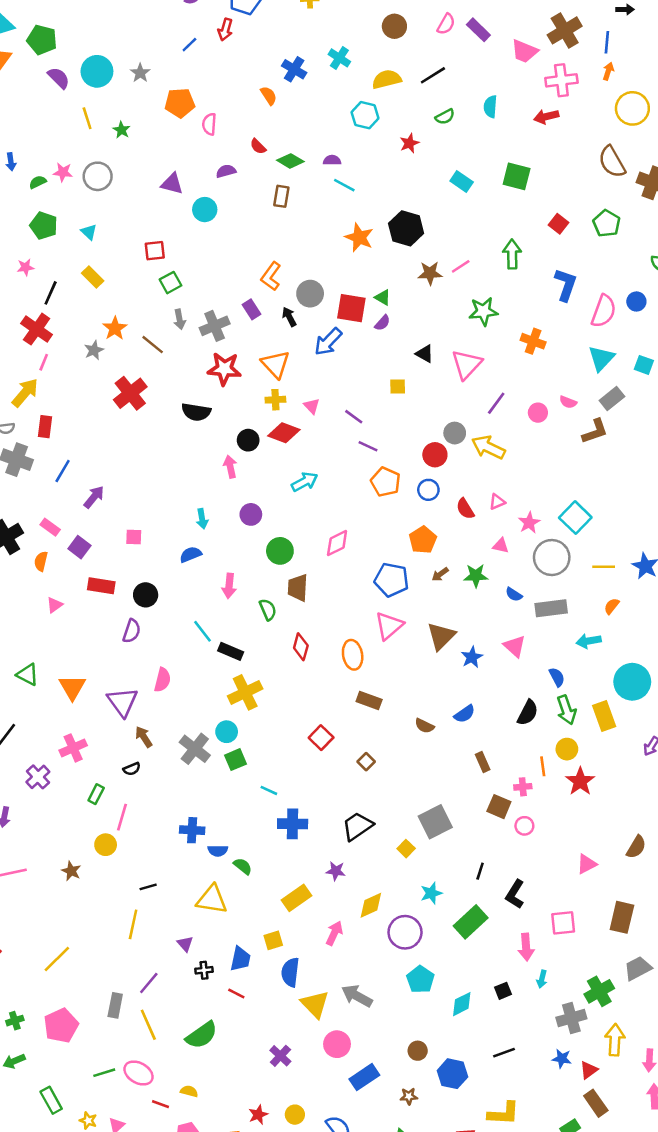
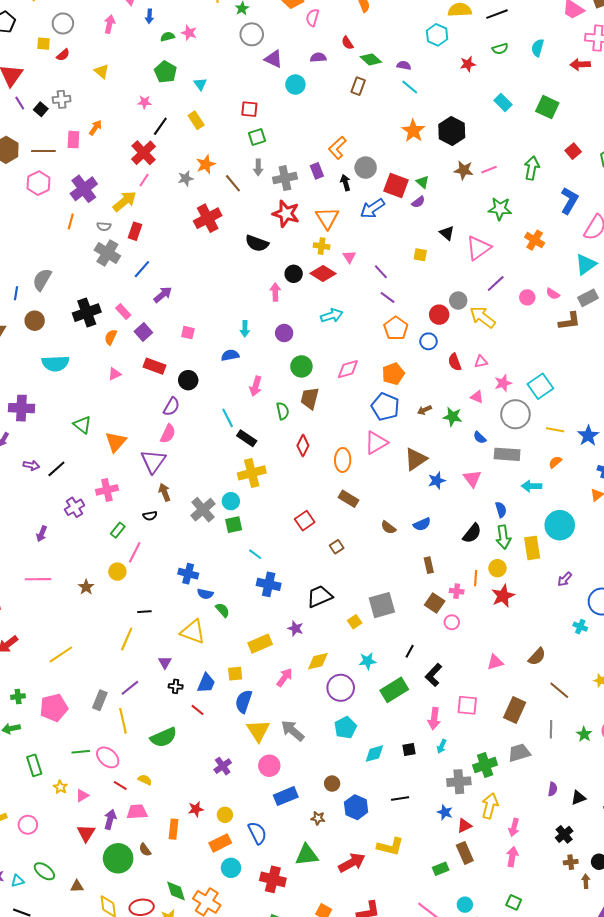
gray circle: (98, 176) -> (252, 34), moved
orange pentagon: (423, 540) -> (393, 374), moved
pink semicircle: (162, 680) -> (168, 434), moved

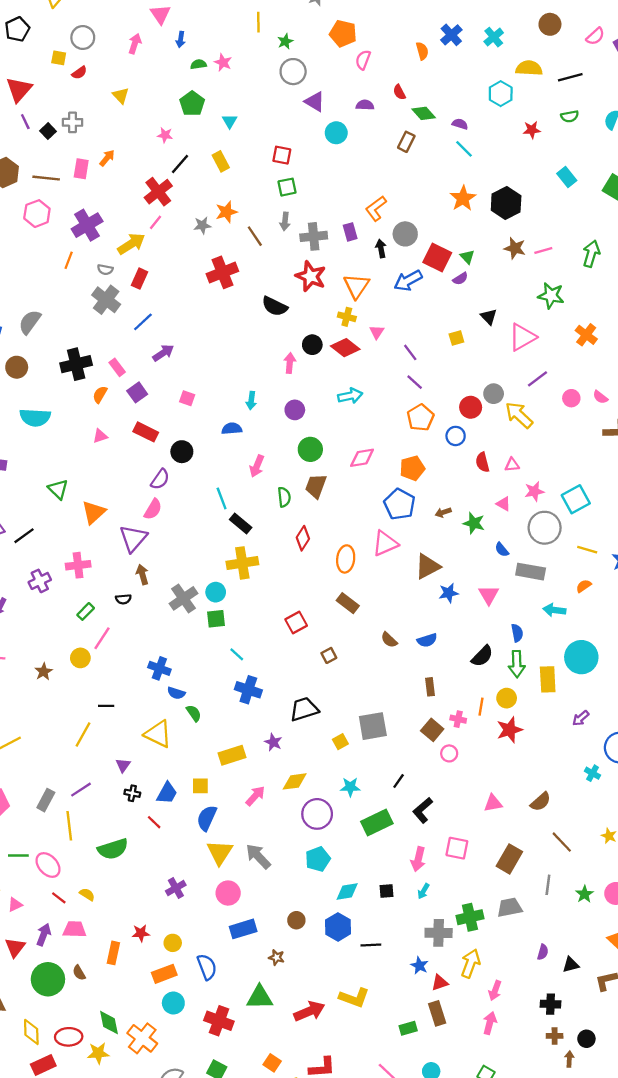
yellow square: (420, 255) -> (456, 338), turned -32
blue hexagon: (356, 807) -> (338, 927), moved
black cross: (564, 834) -> (551, 1004), turned 36

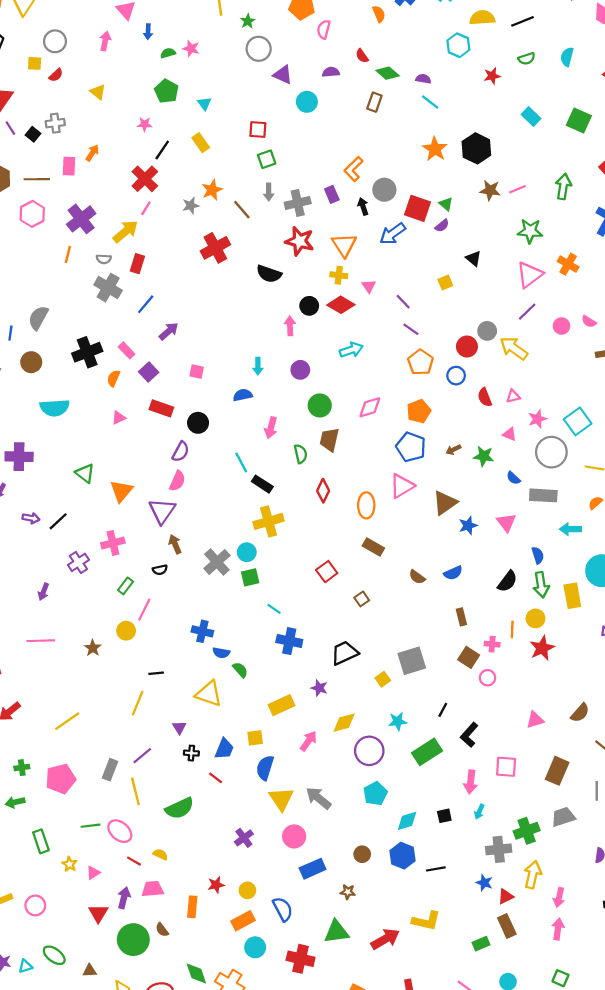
pink triangle: (522, 337) -> (530, 275), moved

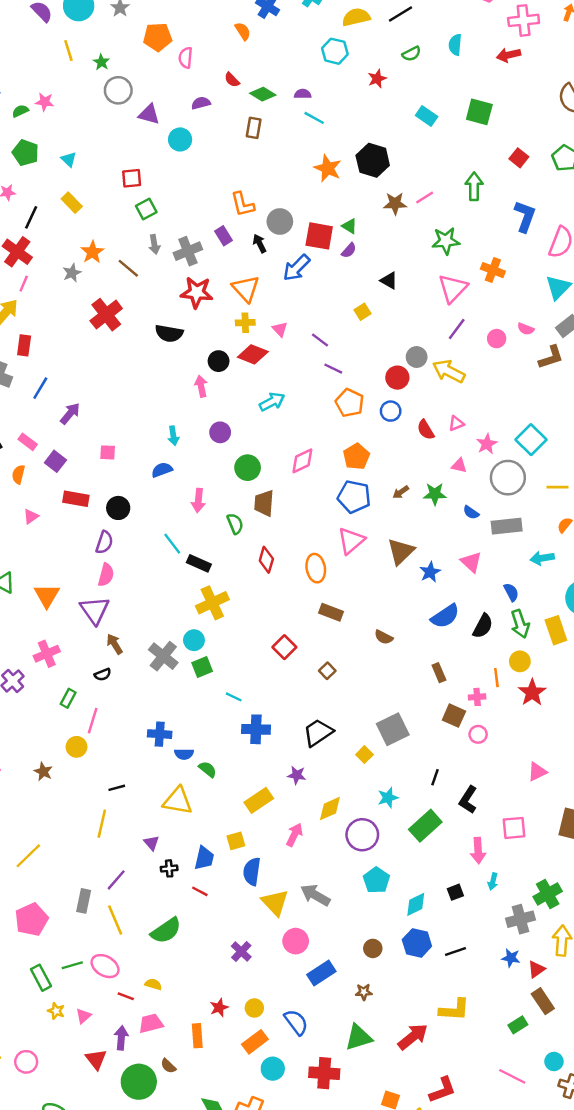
orange L-shape: (353, 169) -> (243, 204), turned -50
blue semicircle: (453, 573) -> (445, 616), moved, size x1.4
green rectangle: (41, 841) -> (41, 978), moved

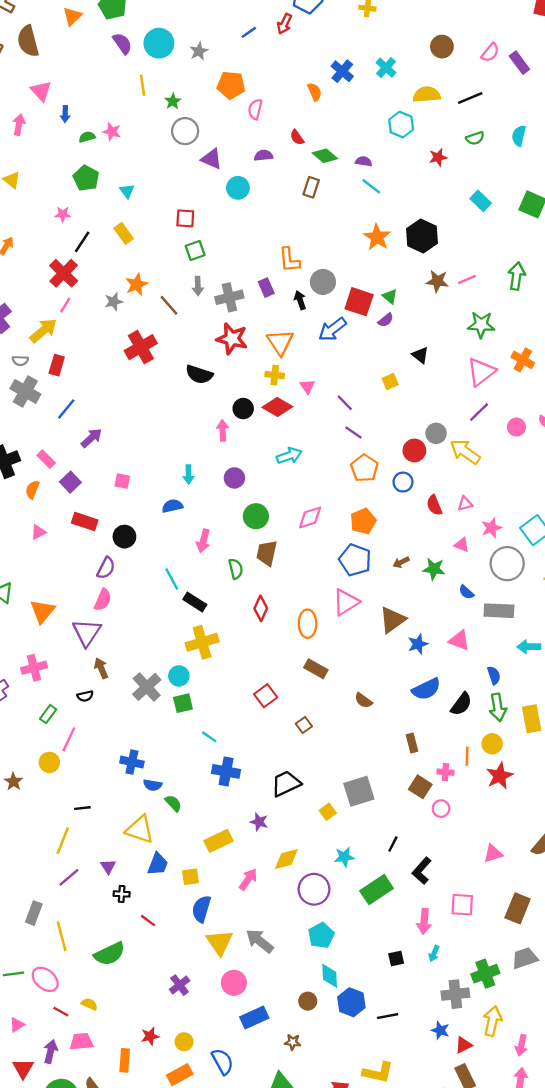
pink triangle: (471, 562) -> (459, 640), turned -30
blue trapezoid: (204, 858) -> (158, 864), moved
purple line: (116, 880) -> (69, 877), moved
cyan diamond: (416, 904) -> (330, 976), moved, turned -75

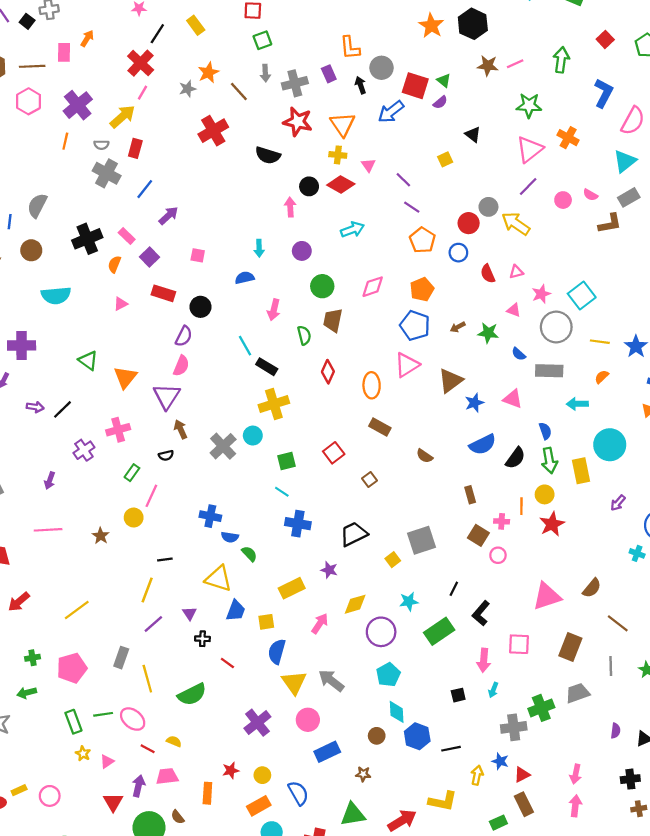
green square: (183, 703) -> (286, 461), moved
pink triangle: (493, 853) -> (547, 596), size x1.6
purple cross: (180, 985) -> (257, 723), size x1.4
yellow arrow: (492, 1021) -> (477, 775), moved, size x0.7

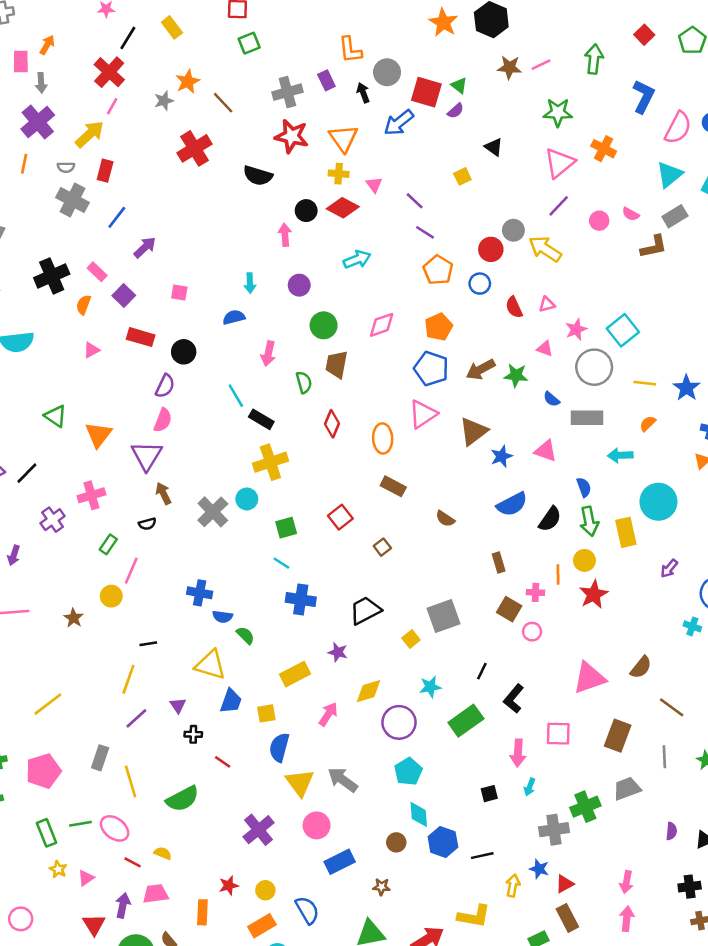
gray arrow: (265, 73) -> (41, 83), moved
brown arrow: (458, 327) -> (481, 369), size x1.6

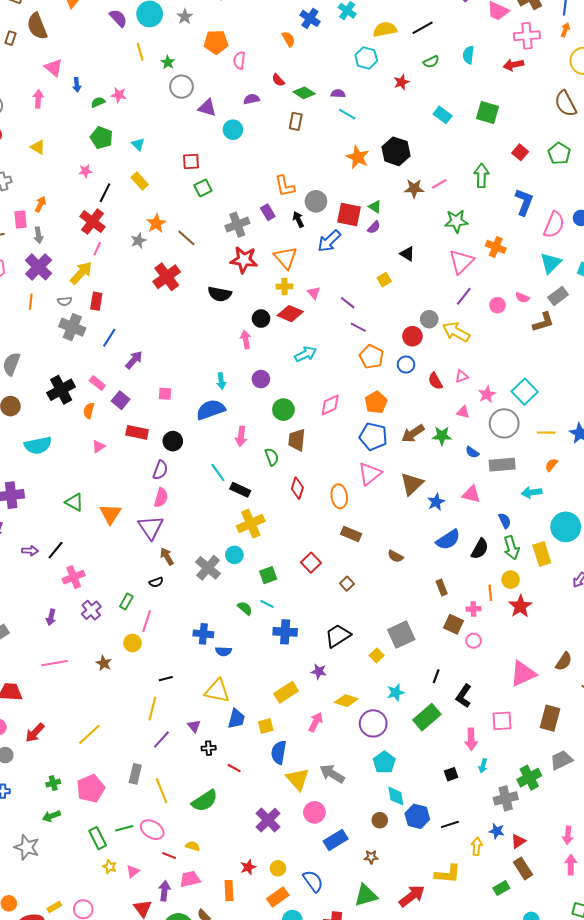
blue semicircle: (234, 317) -> (211, 410), size x1.6
pink cross: (91, 495) -> (74, 577), moved
purple cross: (53, 520) -> (91, 610), moved
green semicircle: (245, 635) -> (245, 608), moved
yellow diamond: (368, 691) -> (346, 701), turned 40

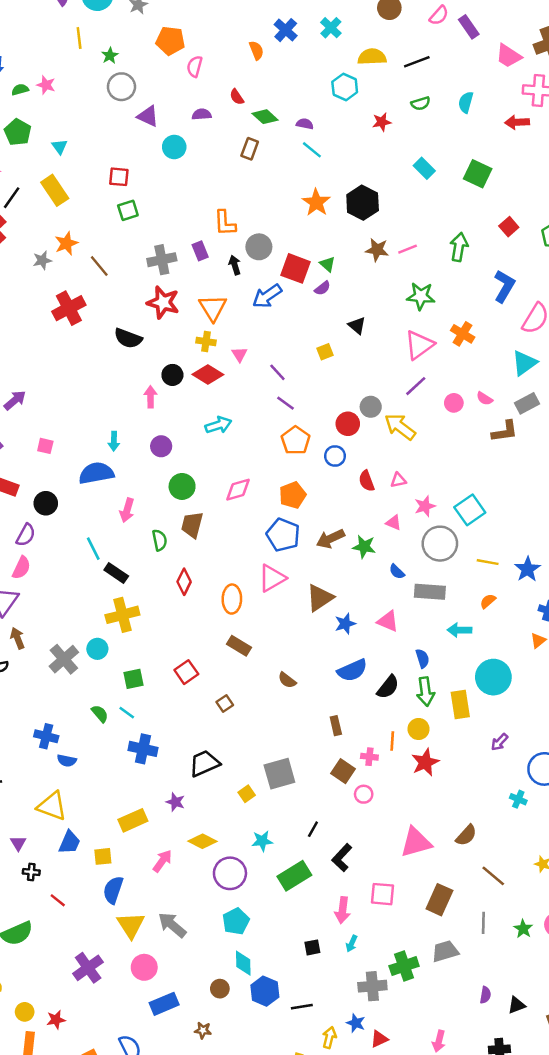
yellow rectangle: (140, 181) -> (55, 190), size x1.4
yellow circle: (278, 868) -> (25, 1012), moved

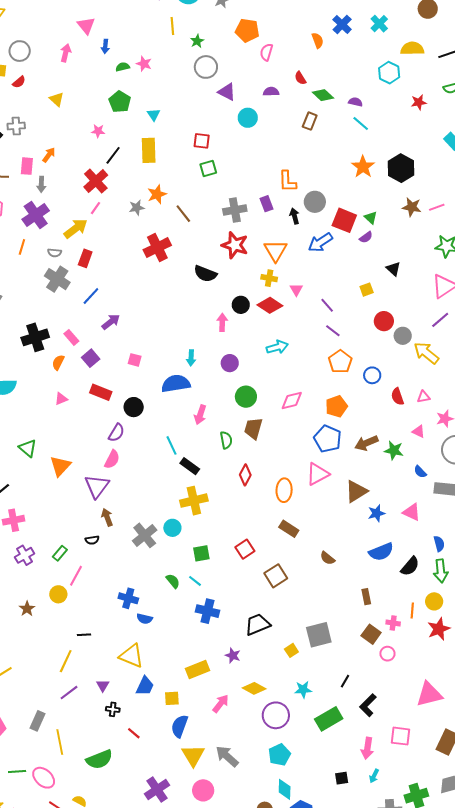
yellow rectangle: (55, 190) -> (149, 150), turned 30
red circle: (348, 424) -> (384, 321), moved
brown square: (225, 704) -> (276, 576), size x1.6

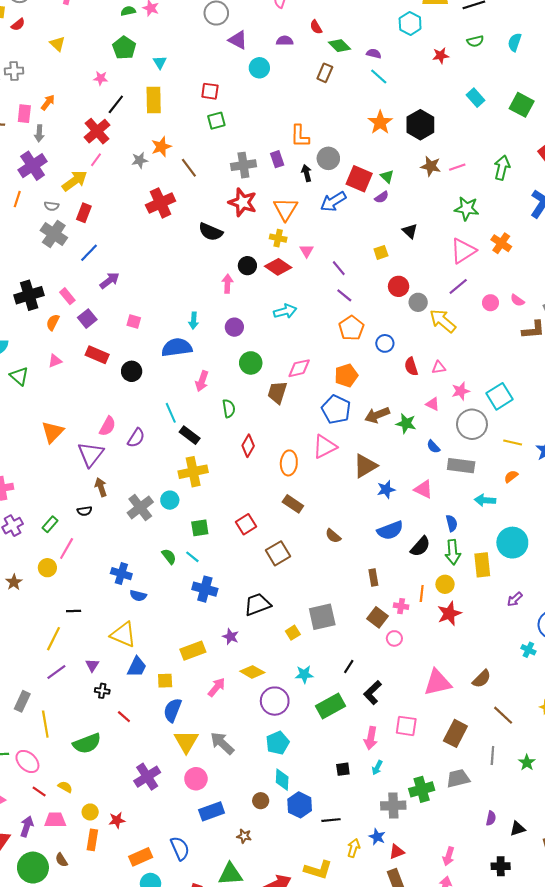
brown trapezoid: (253, 428) -> (277, 392), moved
purple semicircle: (116, 433) -> (136, 438), moved
green triangle: (28, 448) -> (19, 376), moved

